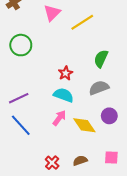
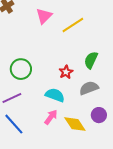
green circle: (21, 45) -> (21, 69), moved
red star: (66, 73) -> (66, 72), moved

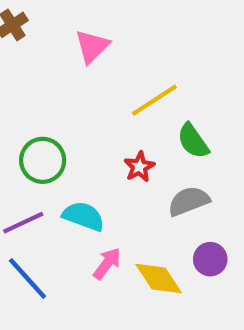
yellow line: (73, 25) -> (154, 100), moved
green semicircle: (91, 60) -> (193, 141), turned -60
cyan semicircle: (55, 95) -> (83, 216), moved

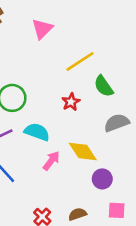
gray semicircle: (189, 201) -> (117, 123), moved
purple circle: (210, 259) -> (102, 179), moved
yellow diamond: (159, 279) -> (83, 152), moved

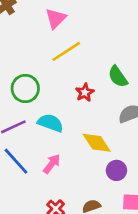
yellow line: (80, 61) -> (66, 51), moved
pink arrow: (51, 161) -> (52, 164), moved

